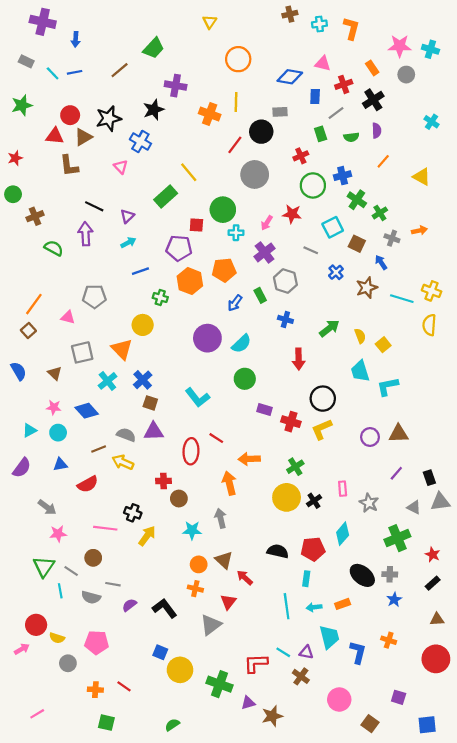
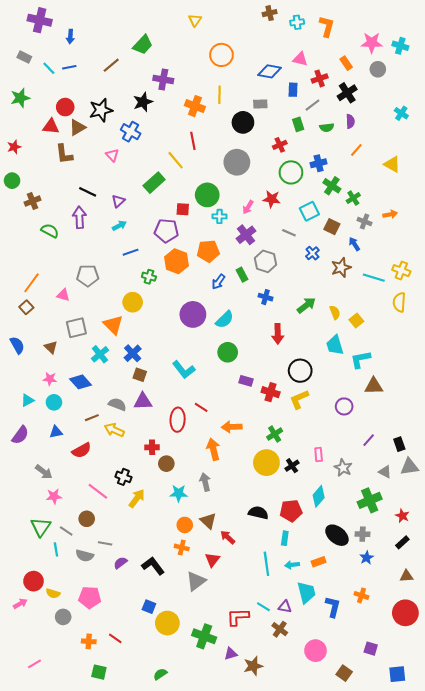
red line: (235, 145) -> (193, 141), moved, turned -48
brown triangle: (399, 434) -> (374, 386), moved
pink line: (105, 528) -> (98, 491), turned 30

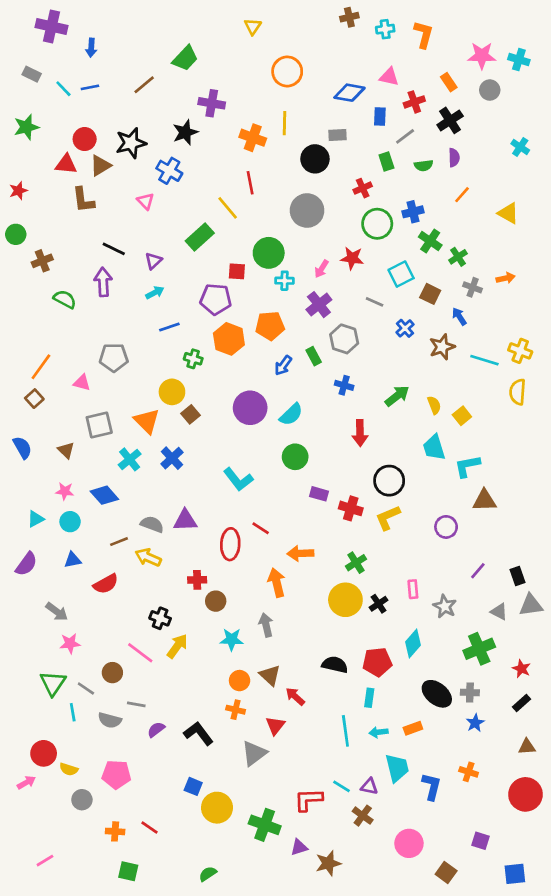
brown square: (140, 375) -> (191, 414), moved, turned 32
pink line: (98, 491) -> (140, 653), moved

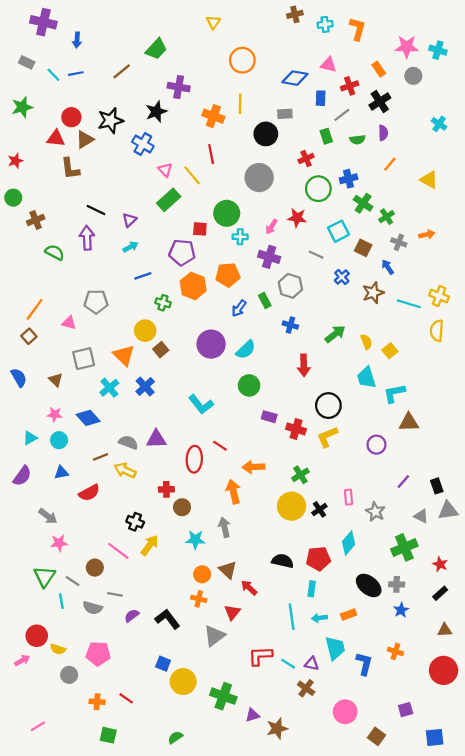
pink triangle: (146, 201) -> (165, 170), moved
purple cross: (319, 305) -> (269, 257), turned -35
red L-shape: (308, 800) -> (260, 656), moved
purple square: (480, 841) -> (406, 710), turned -32

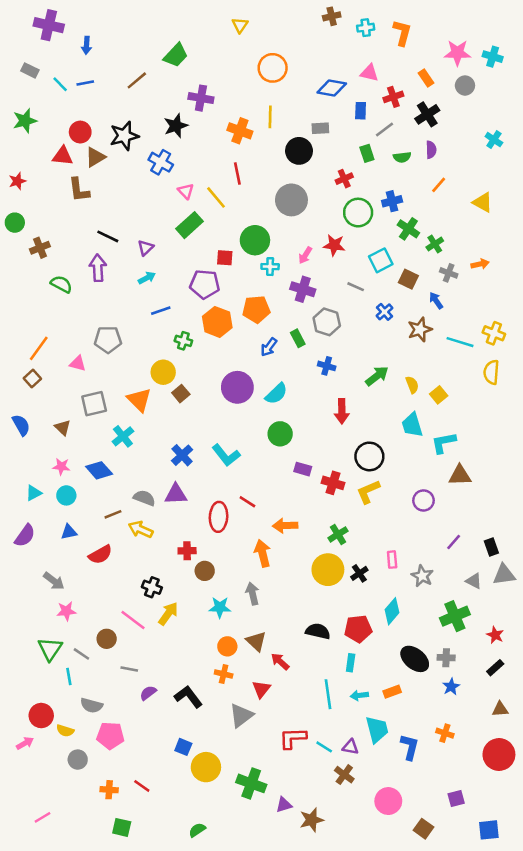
blue cross: (145, 387) -> (182, 455), moved
gray semicircle: (93, 608) -> (92, 705), moved

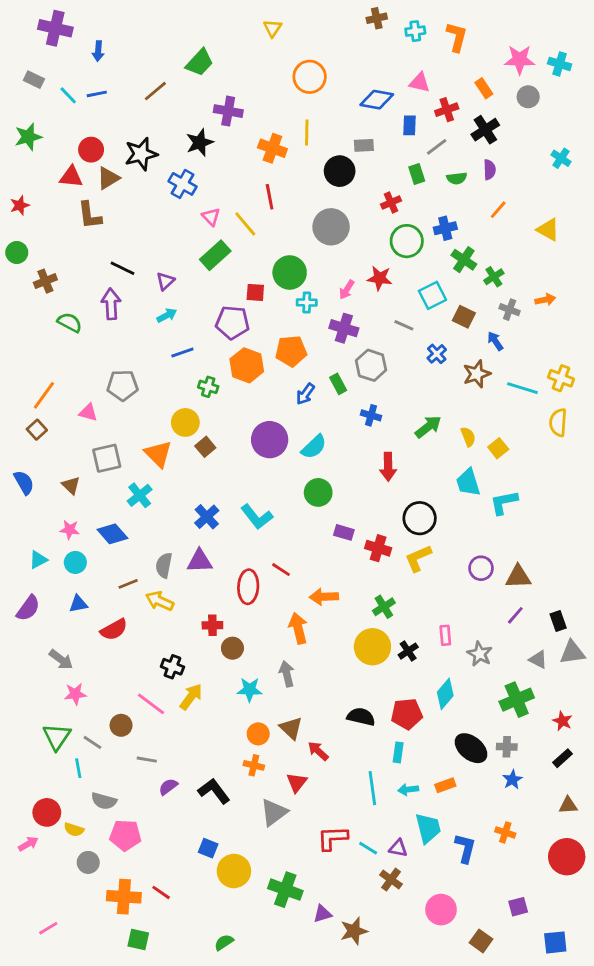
brown triangle: (460, 475) -> (518, 577), moved
gray semicircle: (144, 498) -> (164, 565), turned -100
orange cross: (109, 790) -> (124, 897), size x1.6

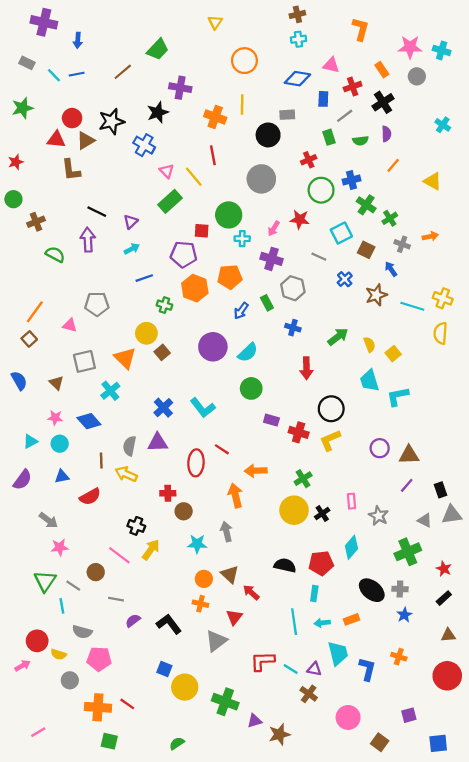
cyan cross: (415, 31) -> (299, 39), moved
brown line: (128, 584) -> (101, 461), turned -70

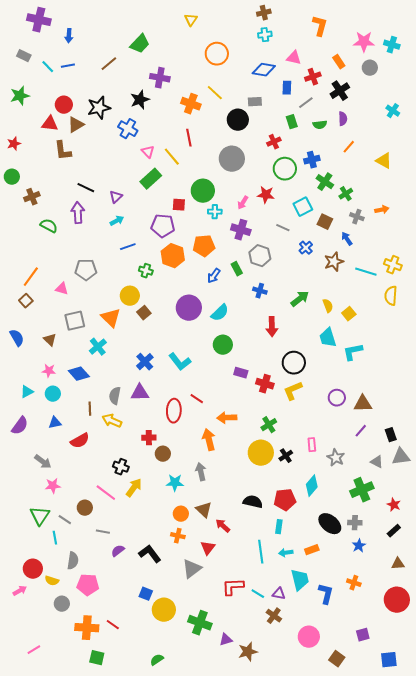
yellow line: (242, 105) -> (215, 93), turned -48
gray semicircle: (82, 632) -> (73, 561), turned -96

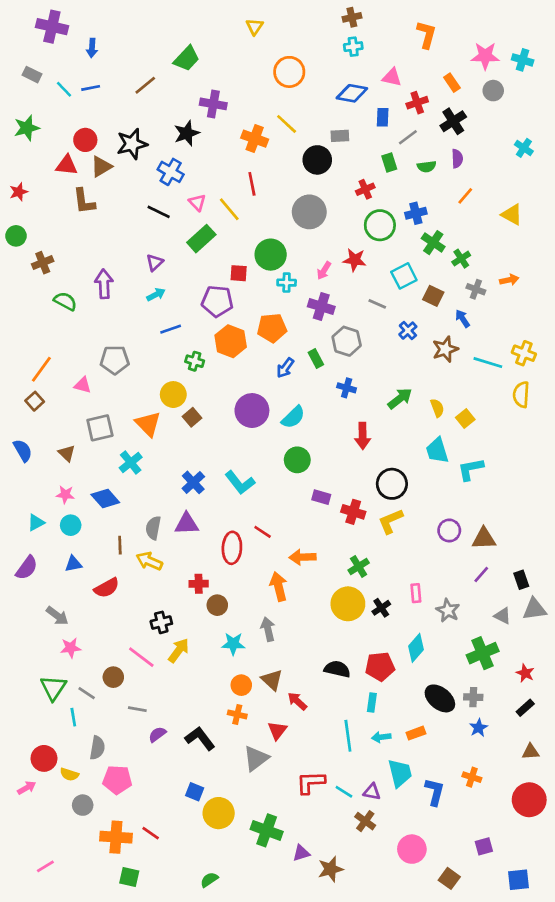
black line: (86, 188) -> (159, 212), moved
black cross: (121, 467) -> (161, 622), turned -35

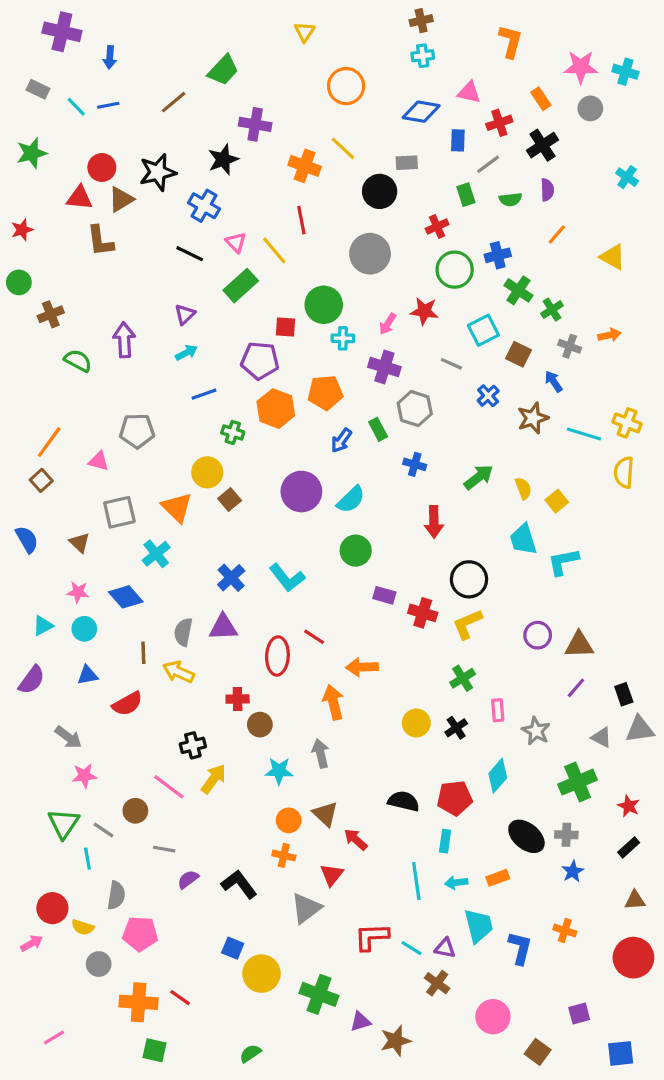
green cross: (359, 566) -> (463, 678), moved
yellow circle: (348, 604) -> (416, 723), size x0.7

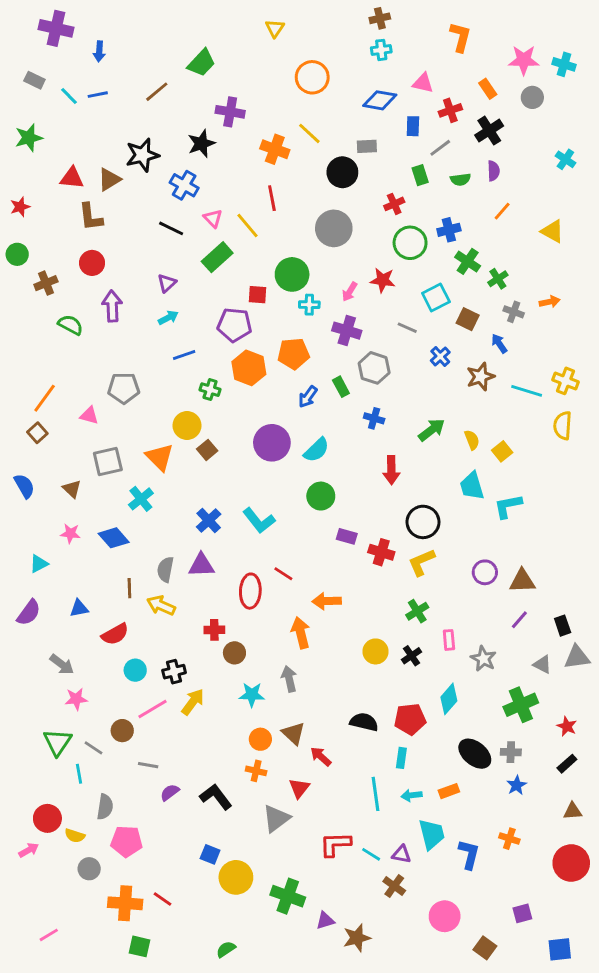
red circle: (102, 167) -> (92, 263), moved
cyan circle: (84, 629) -> (135, 670), moved
pink line: (169, 787) -> (152, 709), turned -68

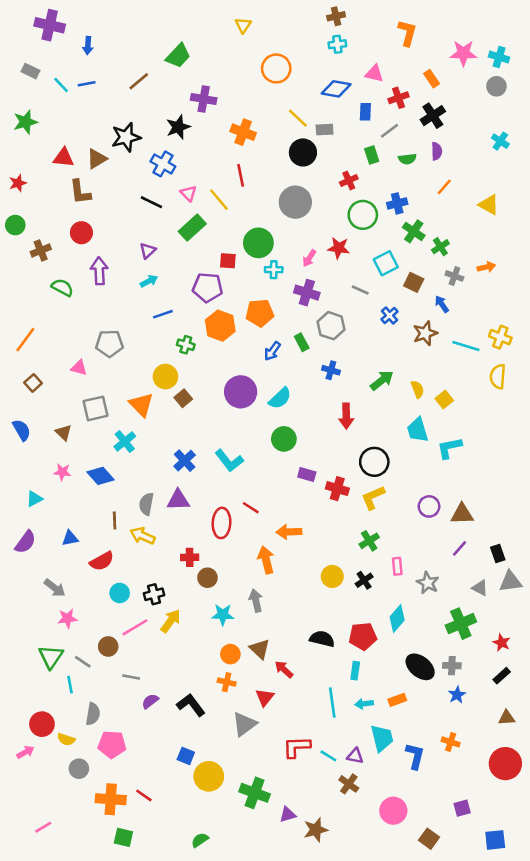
gray circle: (532, 97) -> (496, 86), moved
yellow line: (309, 133) -> (298, 118), moved
orange line: (45, 398) -> (25, 340), moved

